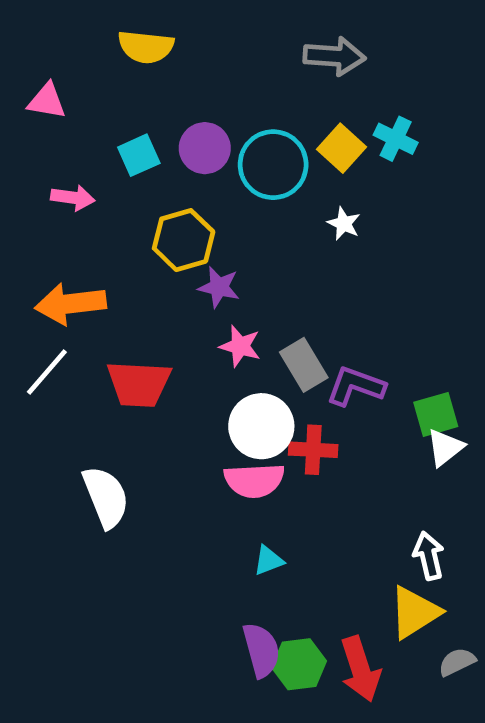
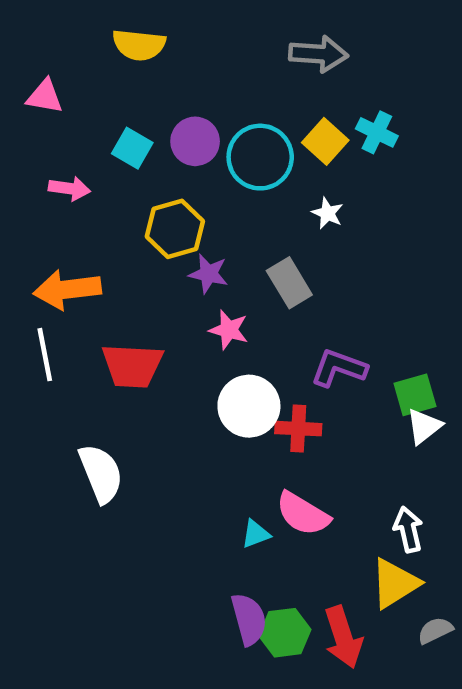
cyan square: (139, 155) -> (132, 148), turned -36
gray rectangle: (304, 365) -> (289, 283), moved
white line: (47, 372) -> (45, 355), turned -52
pink semicircle: (254, 480) -> (303, 514), moved, turned 34

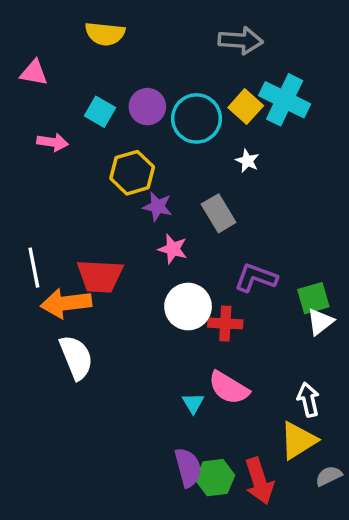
cyan cross: (377, 132) -> (285, 100), size x1.6
orange arrow: (67, 289) -> (66, 303), moved
cyan triangle: (256, 534) -> (193, 403), turned -40

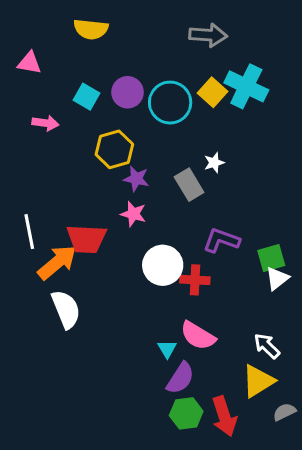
white star: (247, 161) -> (214, 163), moved, turned 30
pink star: (173, 249) -> (133, 214), moved
orange arrow: (66, 303) -> (57, 262), turned 147
white arrow: (308, 400) -> (267, 346), turned -32
purple semicircle: (188, 468) -> (180, 378), moved, turned 48

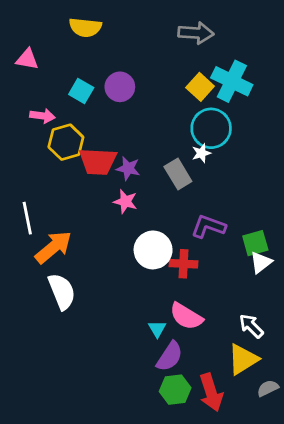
cyan circle: (170, 103) -> (211, 128), moved
yellow hexagon: (114, 149) -> (66, 142), moved
red trapezoid: (86, 239) -> (98, 161), moved

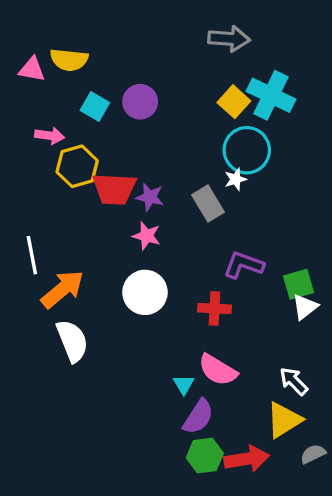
yellow semicircle: (85, 27) -> (69, 60), moved
white circle: (153, 250) -> (145, 292), moved
red arrow: (211, 392) -> (247, 459), turned -81

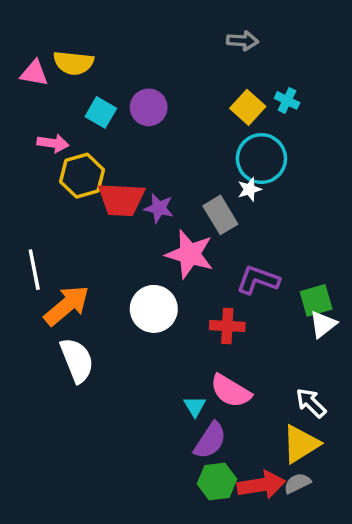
gray arrow: (229, 39) -> (243, 41), size x0.7
cyan cross: (271, 95) -> (287, 100), size x0.5
pink star: (147, 236) -> (190, 254), moved, size x1.6
gray semicircle: (313, 454) -> (297, 483), moved

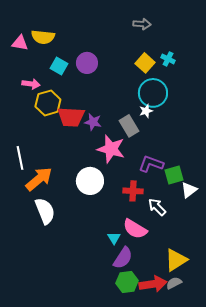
green square: (316, 300) -> (174, 175), moved
white arrow: (311, 403) -> (157, 207), moved

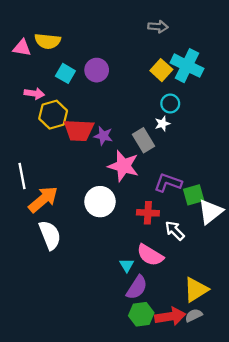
cyan cross: (168, 59) -> (187, 66), size x2.0
cyan circle: (153, 93) -> (170, 104), size x0.6
white triangle: (189, 190) -> (210, 212), size x1.4

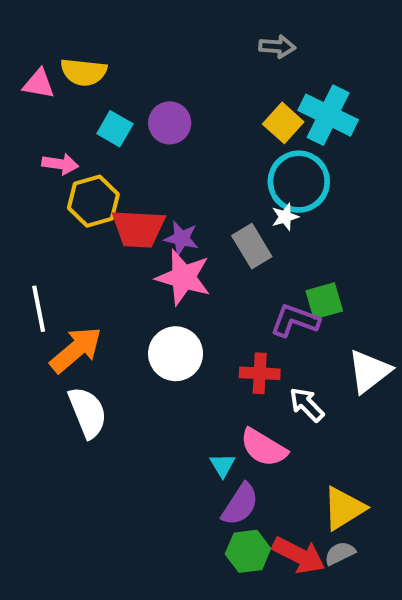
cyan circle: (170, 104) -> (299, 182), size x1.8
pink star: (123, 166) -> (183, 277), moved
green square: (194, 195) -> (324, 301), moved
red arrow: (170, 316) -> (299, 555), turned 36

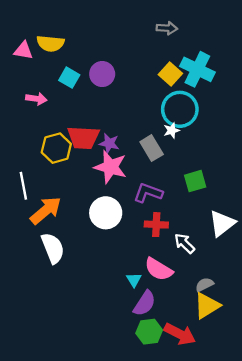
yellow hexagon: (93, 201) -> (56, 148), moved
purple L-shape: (295, 320) -> (148, 193), moved
gray semicircle: (340, 553) -> (204, 285), moved

